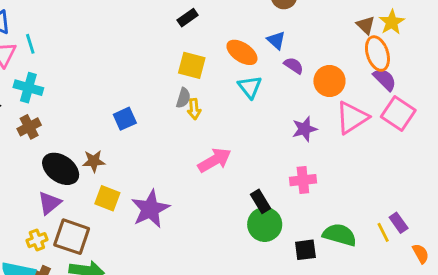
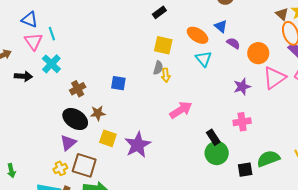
cyan cross: (28, 88) -> (51, 64), turned 30
blue square: (125, 119) -> (118, 83), turned 35
brown cross: (29, 127) -> (78, 89), moved
green semicircle: (340, 235) -> (268, 159), turned -35

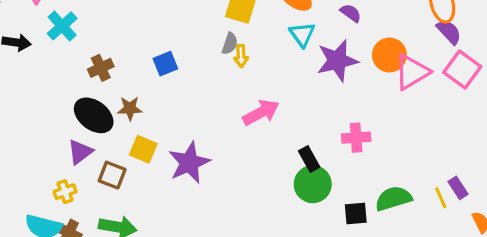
orange circle: (258, 53) -> (389, 55), moved
blue square: (118, 83) -> (165, 64), turned -35
purple star: (242, 87) -> (337, 61), moved, size x1.5
brown square: (84, 165) -> (112, 175), moved, size x0.7

